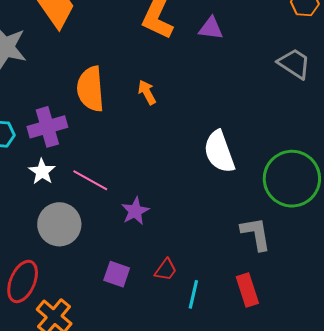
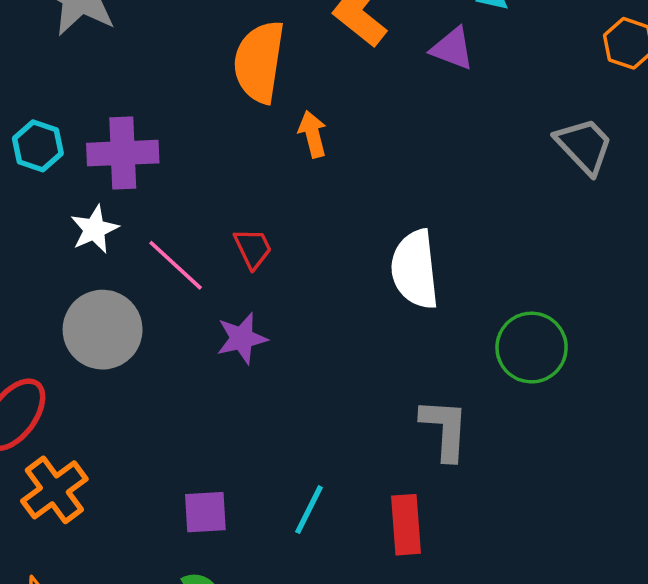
orange semicircle: (91, 89) -> (259, 62), moved
green circle: (292, 179) -> (532, 348), size x0.7
red trapezoid: (166, 270) -> (253, 248), moved, turned -75
purple square: (117, 274) -> (205, 512), moved, turned -36

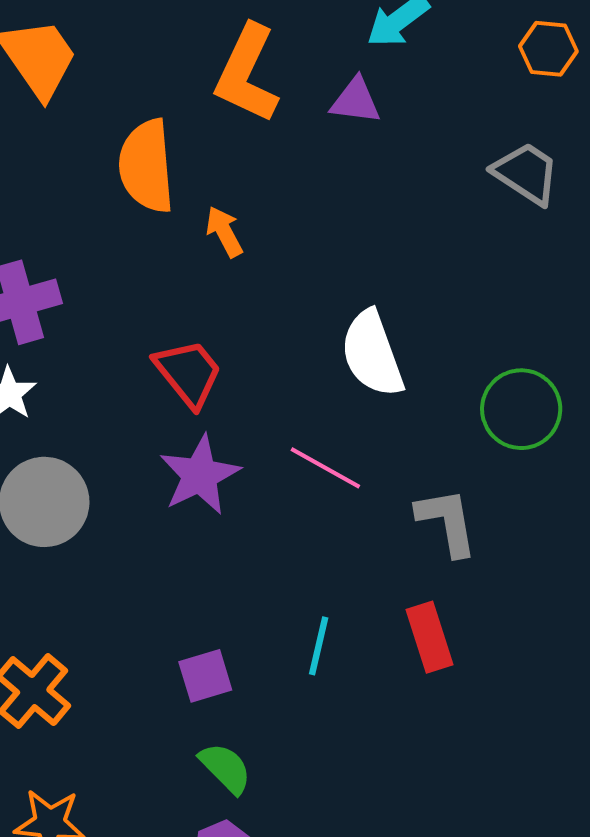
red trapezoid: (253, 248) -> (188, 373), size x1.5
pink line: (176, 265) -> (325, 468), moved
purple star: (242, 338) -> (200, 475), size x1.4

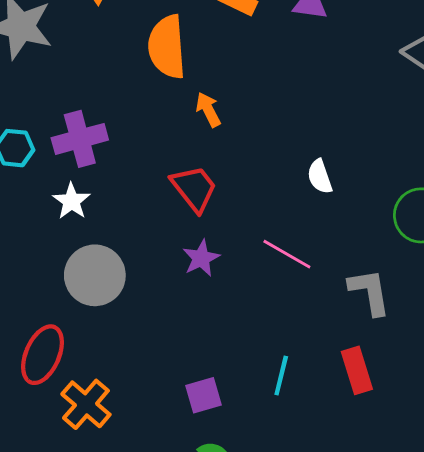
orange arrow: (224, 232) -> (208, 110), moved
white semicircle: (372, 354) -> (320, 177), size x0.6
purple star: (200, 475) -> (201, 258), size x0.7

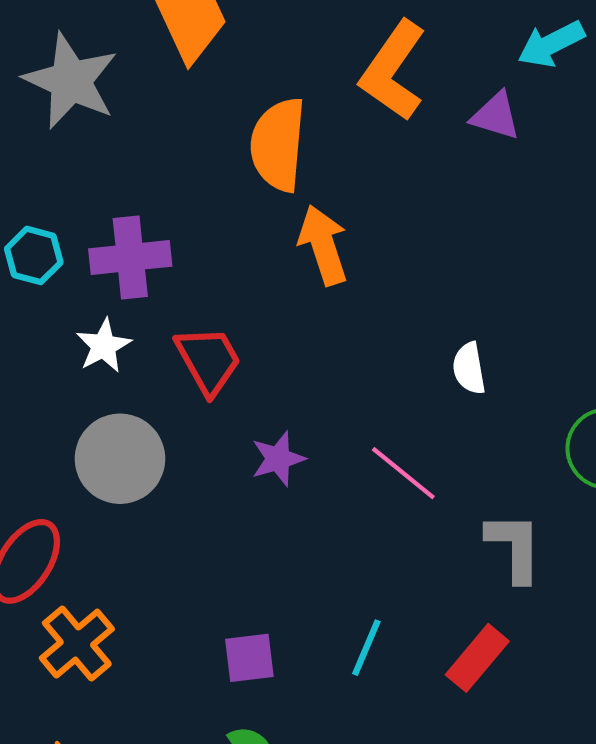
orange arrow: (208, 110) -> (323, 245), size x1.5
red trapezoid: (194, 188) -> (208, 360), moved
red rectangle: (357, 370) -> (477, 658), turned 48

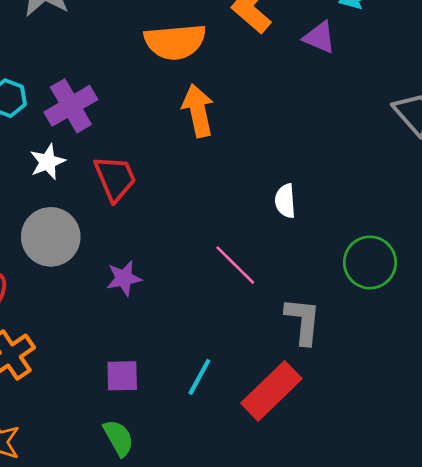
orange semicircle: (278, 145) -> (175, 42), turned -106
purple cross: (130, 258) -> (71, 106), turned -30
purple star: (278, 459) -> (124, 278), moved
red rectangle: (477, 658) -> (271, 391), size x1.4

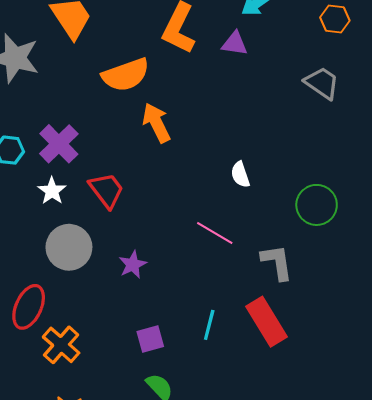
red rectangle: (271, 391) -> (267, 322), turned -63

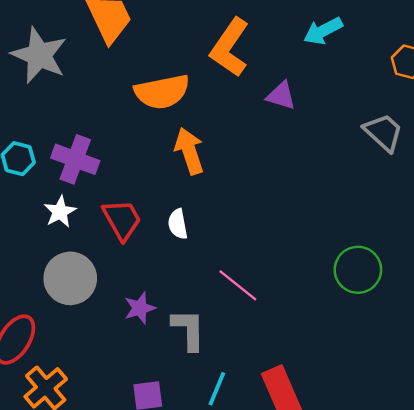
purple triangle: (235, 44) -> (281, 96), moved
purple cross: (59, 144) -> (75, 159), turned -33
white semicircle: (240, 175) -> (178, 224), moved
gray L-shape: (277, 262) -> (188, 330), moved

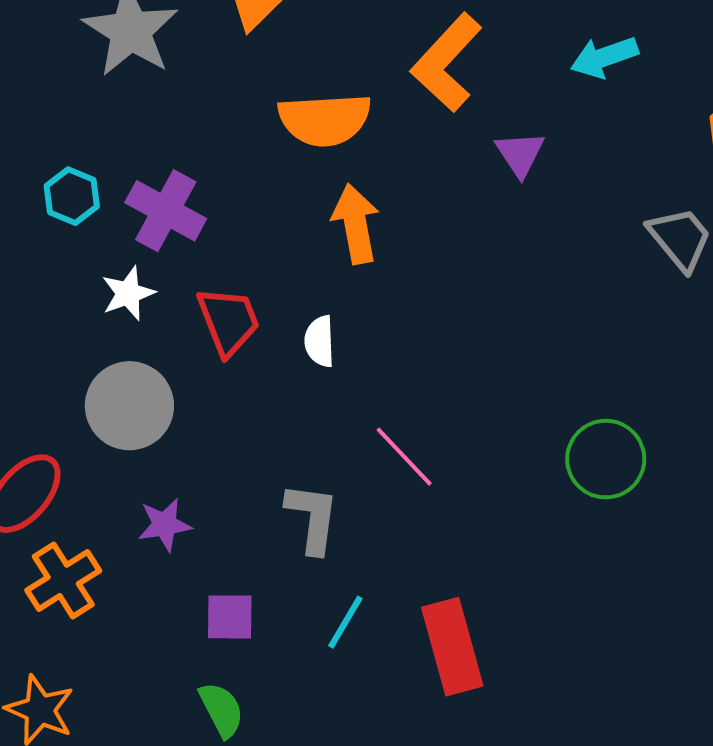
purple triangle: (281, 96) -> (520, 154), turned 32
purple star: (140, 308) -> (165, 525), moved

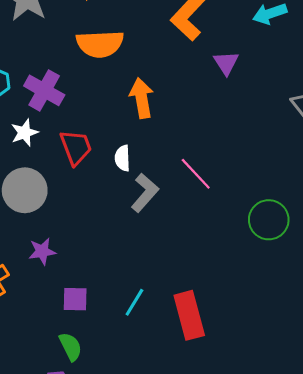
orange semicircle: (325, 120) -> (100, 44), moved
pink line: (404, 457) -> (196, 174), moved
gray L-shape: (312, 518) -> (145, 193), moved, turned 33

